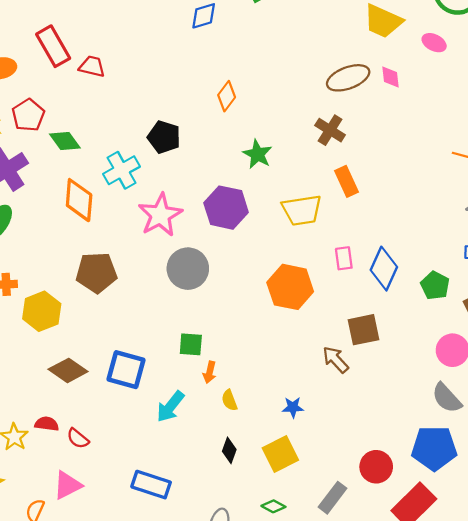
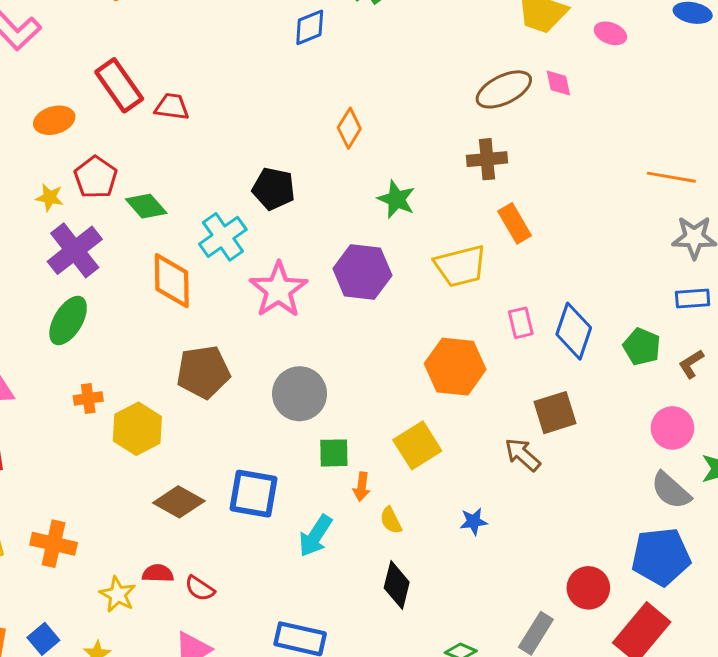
brown cross: (330, 130) -> (487, 159), turned -32
gray circle: (188, 269) -> (300, 394), moved
black diamond: (229, 450) -> (397, 585), size x1.4
yellow square: (280, 454) -> (417, 445), moved

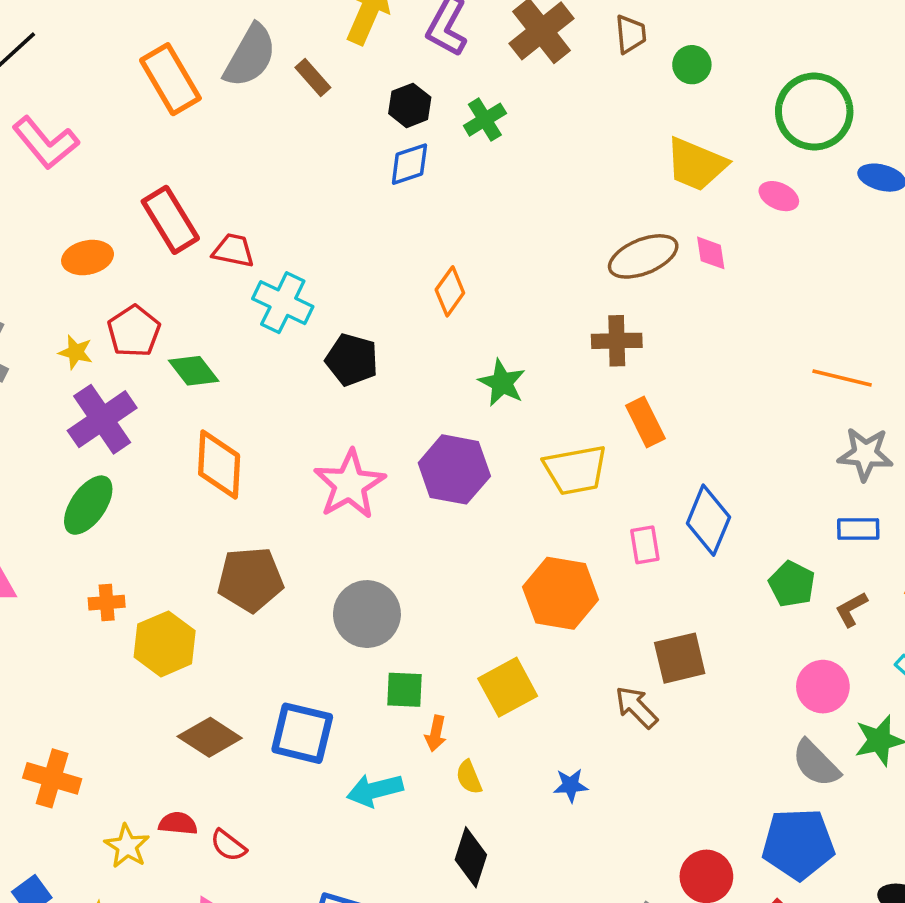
cyan cross: (223, 237) -> (283, 303), moved, turned -33
blue diamond: (574, 331) -> (708, 520), moved
cyan arrow: (315, 536) -> (375, 790), turned 39

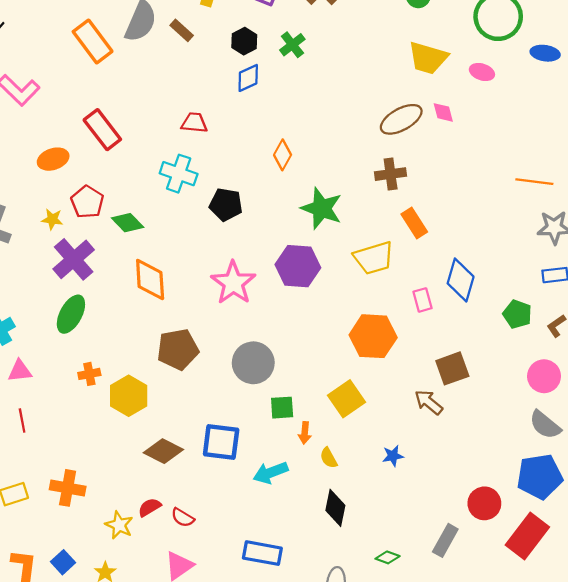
red trapezoid: (233, 250) -> (194, 123), moved
green star: (502, 383) -> (322, 208), size x1.4
red semicircle: (178, 823) -> (150, 507), turned -30

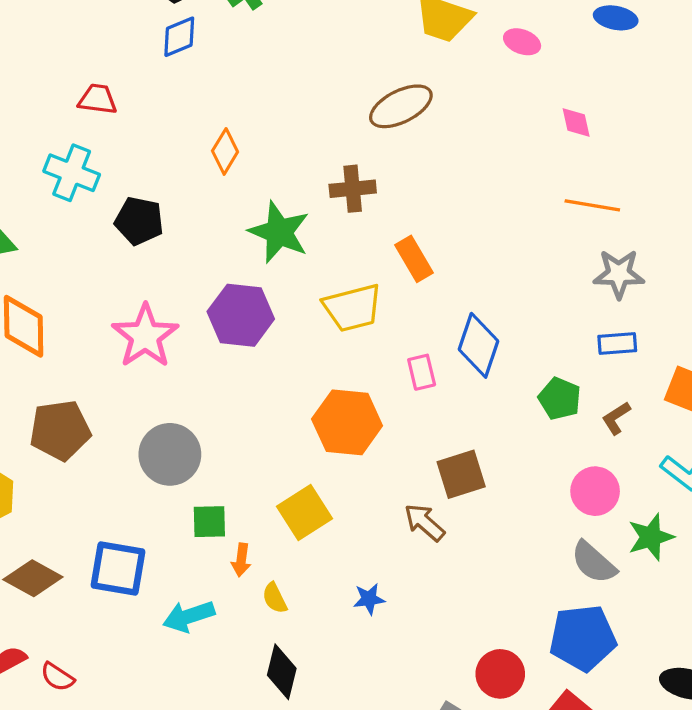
pink diamond: (443, 112) -> (576, 123), moved
brown cross: (391, 174) -> (353, 189), moved

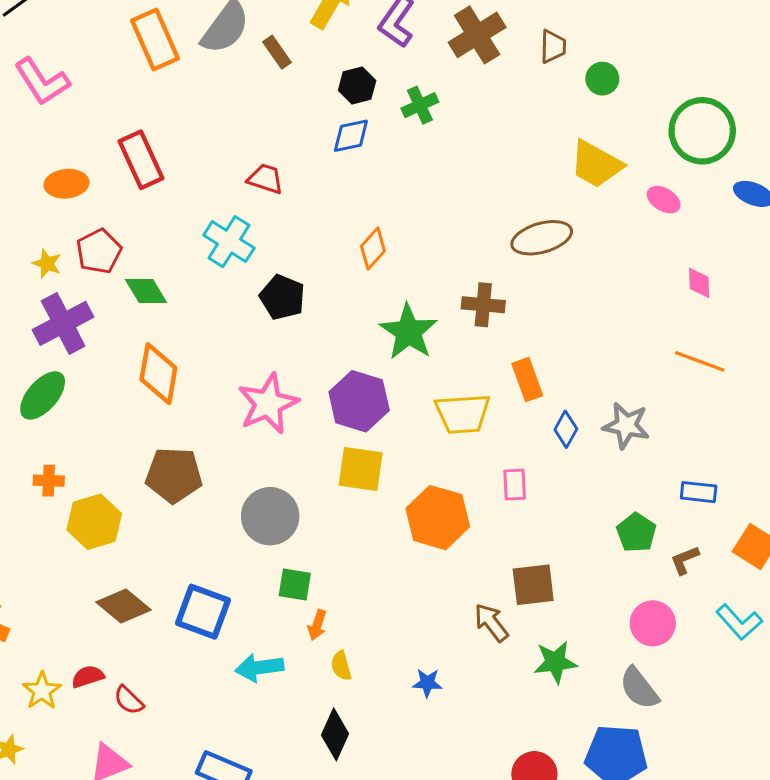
gray star: (619, 274) -> (626, 425), moved
blue diamond: (479, 345) -> (566, 429), moved, size x0.6
yellow square: (304, 513) -> (361, 469), moved, turned 30
green star: (651, 537) -> (555, 662), moved

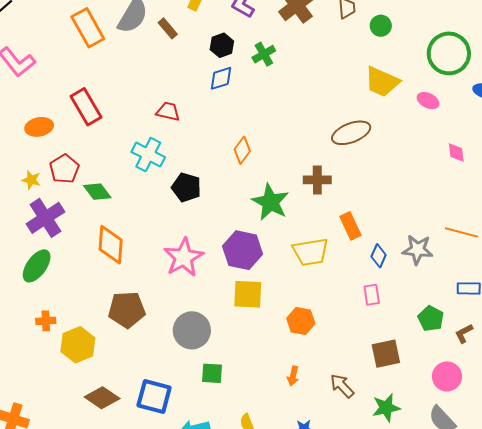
orange line: (700, 361) -> (461, 232), moved
pink rectangle: (515, 485) -> (372, 295), moved
orange hexagon: (438, 518) -> (301, 321), size x0.7
brown square: (533, 585) -> (386, 354), moved
orange arrow: (317, 625) -> (293, 376), moved

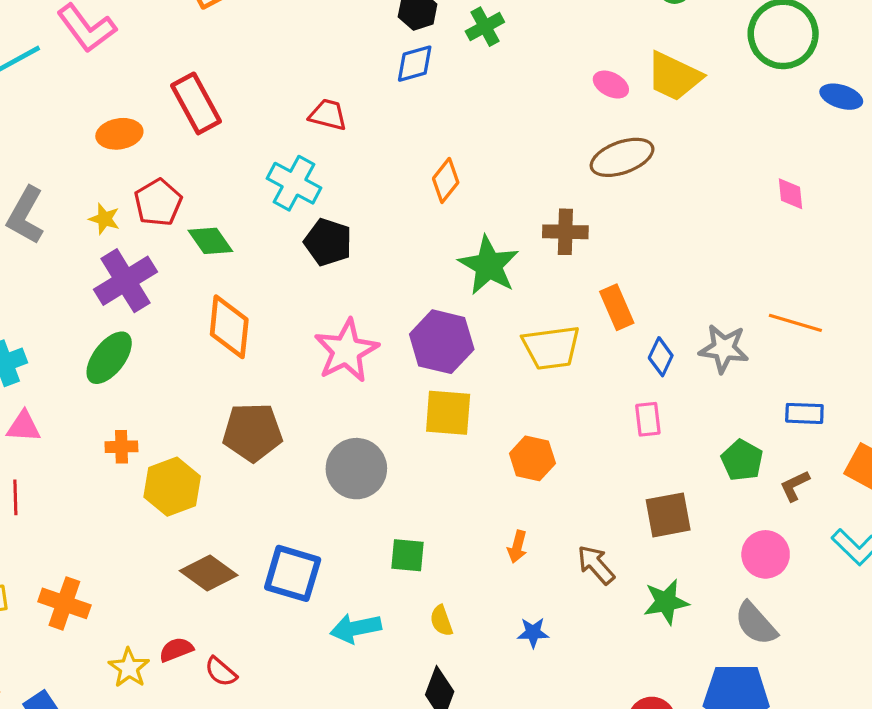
pink ellipse: (428, 101) -> (611, 85), moved
black pentagon: (186, 187) -> (328, 242), moved
green square: (212, 373) -> (407, 555), moved

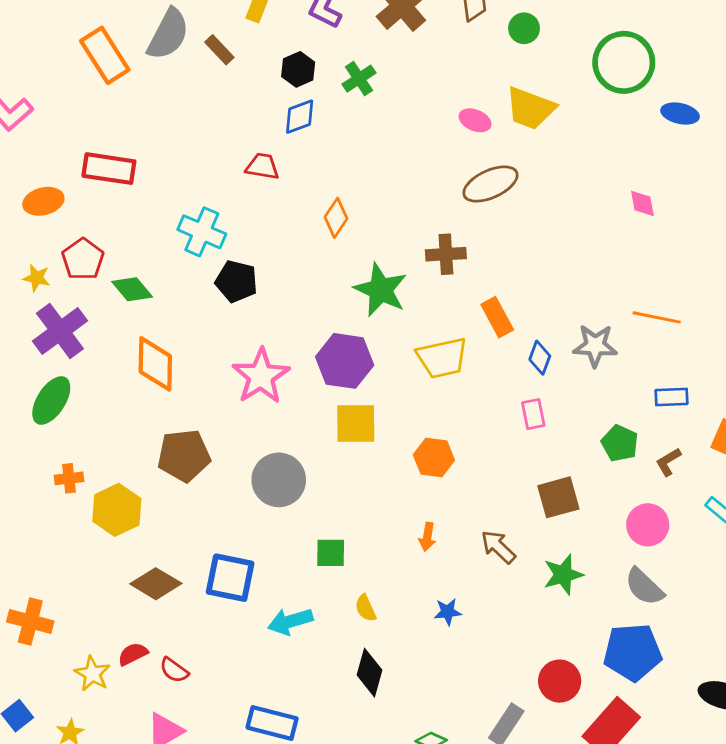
red rectangle: (196, 103) -> (109, 169), turned -48
red trapezoid: (328, 115) -> (262, 166), moved

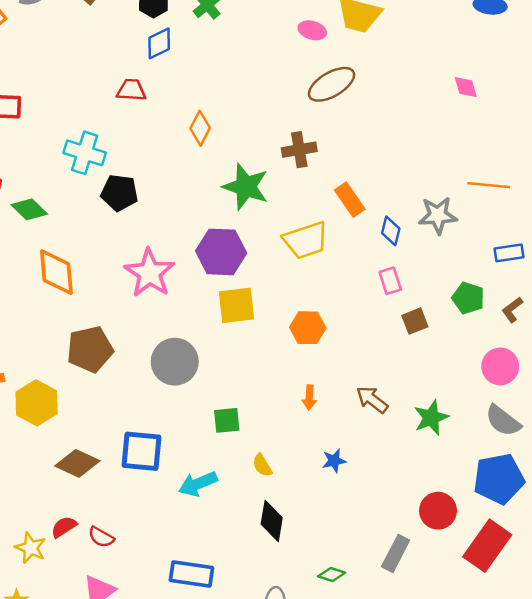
brown square: (558, 497) -> (415, 321), moved, size x0.7

